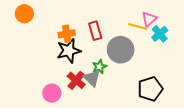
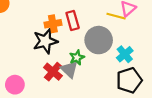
orange cross: (67, 34) -> (53, 24), moved
cyan cross: (160, 34) -> (125, 54), moved
pink circle: (52, 93) -> (15, 85), moved

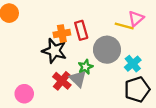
black star: (45, 41) -> (54, 51), turned 30

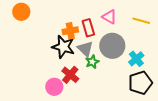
pink triangle: (136, 18) -> (109, 17), moved, turned -49
yellow line: (124, 26) -> (141, 21), moved
gray triangle: (78, 79) -> (85, 49), moved
pink circle: (24, 94) -> (54, 87), moved

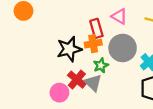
orange cross: (70, 31) -> (93, 44), moved
black star: (63, 47) -> (69, 49), turned -30
gray triangle: (85, 49) -> (93, 83), moved

